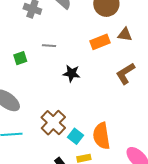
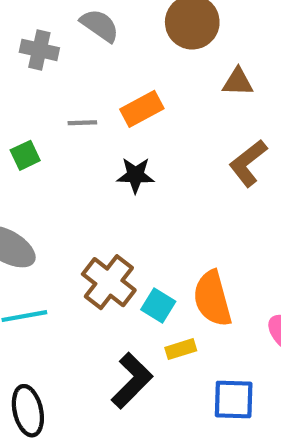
orange rectangle: (100, 42) -> (142, 109), moved

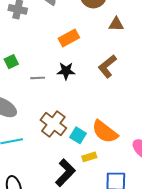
gray line: (82, 123) -> (38, 78), moved
brown L-shape: (248, 163) -> (107, 66), moved
orange semicircle: (212, 299) -> (105, 132), turned -36

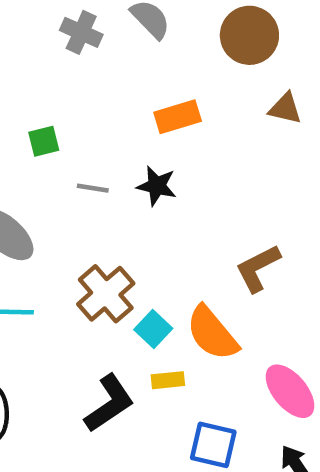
brown L-shape: (107, 66) -> (258, 268), moved

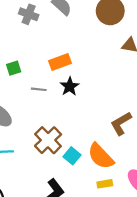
orange rectangle: (178, 117) -> (60, 62), moved
black star: (157, 186) -> (70, 86), turned 30
yellow rectangle: (168, 380) -> (105, 184), moved

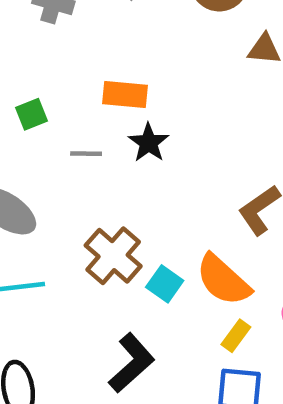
orange rectangle: (60, 62) -> (125, 95), turned 30
yellow rectangle: (105, 184) -> (236, 336), turned -40

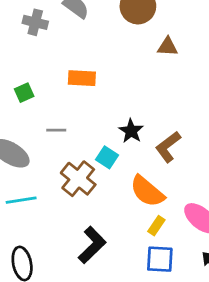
black star: (149, 143) -> (131, 131), moved
gray line: (86, 154) -> (56, 130), moved
cyan square: (165, 284) -> (107, 157), moved

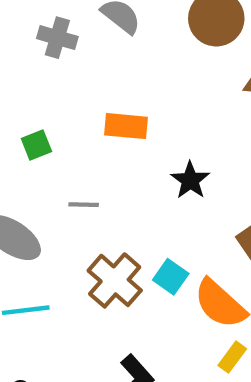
black star: (131, 131) -> (190, 180), moved
cyan square: (107, 157) -> (171, 277), moved

